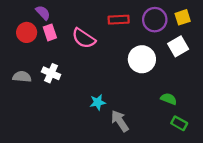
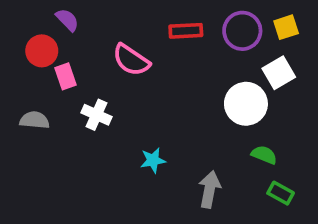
pink rectangle: (50, 32) -> (65, 76), moved
white circle: (142, 59) -> (246, 104), moved
white cross: (51, 73) -> (96, 115), moved
gray arrow: (120, 121) -> (209, 189), moved, turned 45

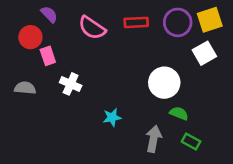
yellow square: (286, 27) -> (210, 20), size x1.4
pink semicircle: (131, 60) -> (92, 28), moved
white circle: (246, 104) -> (164, 83), moved
green semicircle: (264, 155) -> (179, 113), moved
green rectangle: (281, 193) -> (191, 142), moved

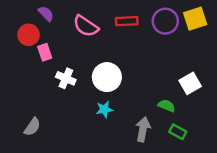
white square: (204, 53) -> (190, 83), moved
white circle: (164, 83) -> (107, 77), moved
gray semicircle: (25, 88) -> (32, 127), moved, turned 120

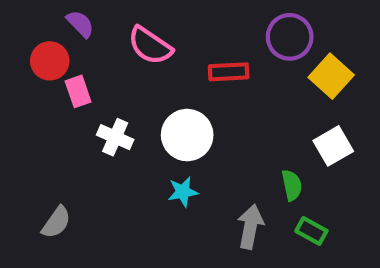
yellow square: (195, 19) -> (331, 76), moved, turned -30
red rectangle: (127, 21) -> (229, 72), moved
green semicircle: (167, 106) -> (292, 185), turned 56

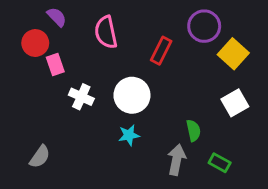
pink semicircle: (150, 46) -> (106, 32), turned 44
red rectangle: (229, 72) -> (161, 51), turned -60
green semicircle: (292, 185) -> (193, 131), moved

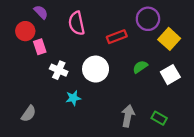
red rectangle: (161, 51) -> (117, 37), turned 42
green semicircle: (193, 131) -> (140, 67), moved, turned -112
cyan star: (129, 135) -> (73, 98), moved

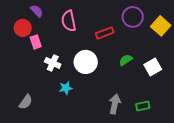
yellow square: (169, 39) -> (161, 26), moved
green rectangle: (159, 118) -> (143, 106), turned -40

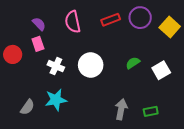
purple semicircle: (37, 11) -> (39, 24), moved
red circle: (23, 28) -> (13, 54), moved
red rectangle: (105, 33) -> (111, 20), moved
cyan star: (66, 88) -> (56, 100), moved, size x1.5

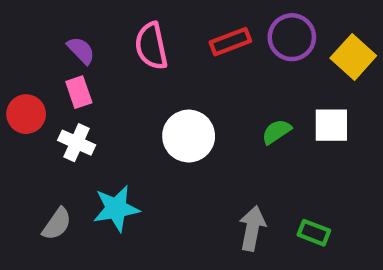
white cross: (56, 66) -> (77, 143), moved
white square: (161, 70) -> (331, 125), moved, turned 30
green rectangle: (151, 111) -> (314, 233), turned 32

